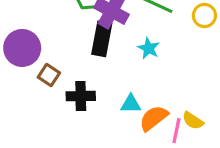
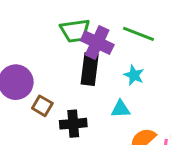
cyan triangle: (131, 104) -> (121, 109), moved

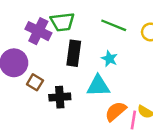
purple cross: (97, 43) -> (38, 31), moved
cyan triangle: (121, 109) -> (98, 86), size x1.5

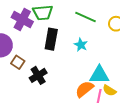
cyan triangle: (98, 86) -> (99, 75), moved
black cross: (60, 97) -> (38, 75), turned -30

